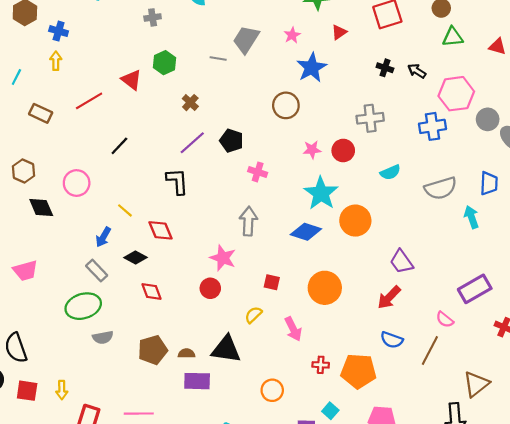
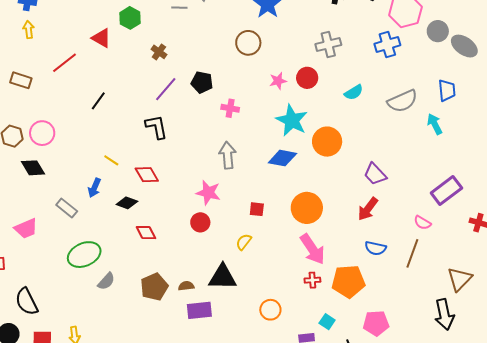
pink circle: (77, 183) -> (42, 133), moved
gray rectangle: (97, 271) -> (67, 208), moved
pink arrow: (293, 329) -> (312, 249), moved, size x1.4
gray semicircle: (103, 337) -> (106, 281), turned -30

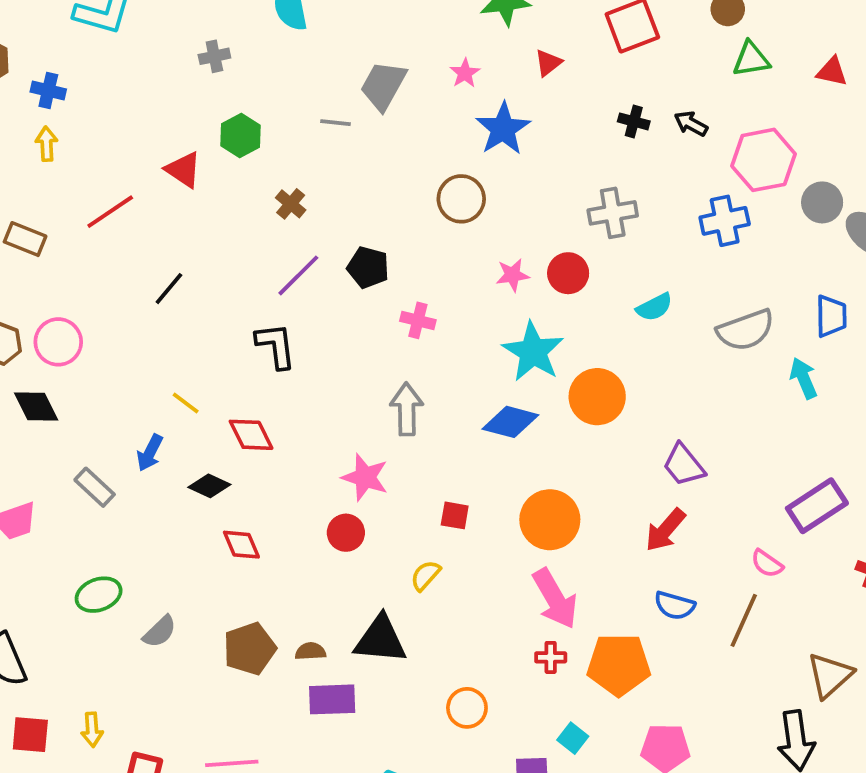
green ellipse: (84, 255) -> (99, 595), moved, size x0.7

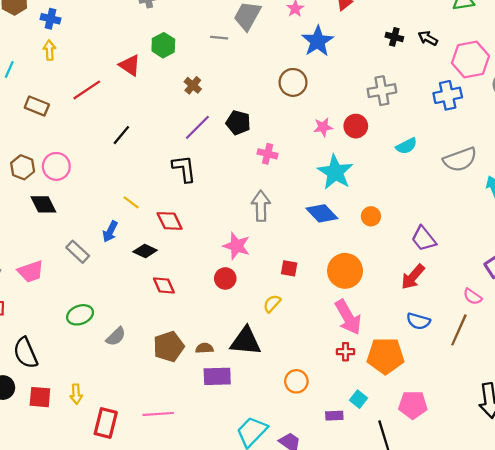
orange circle: (597, 397) -> (371, 216), moved, size x0.6
blue diamond: (510, 422) -> (322, 213), turned 32

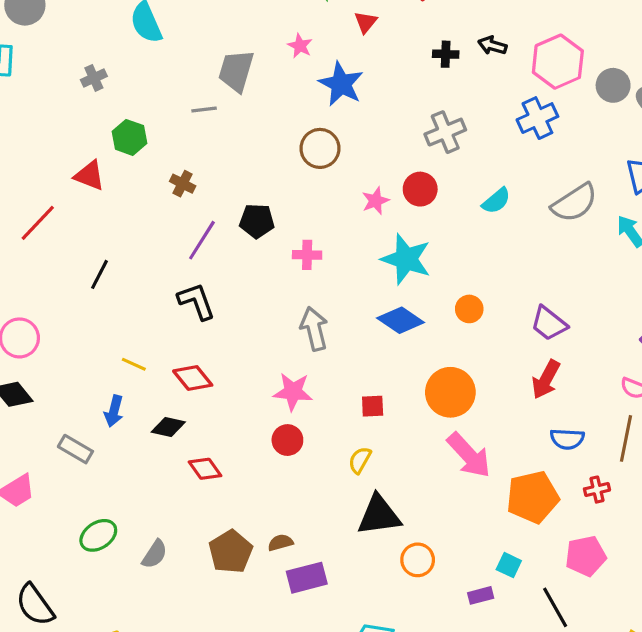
black triangle: (246, 341) -> (379, 515), moved
red cross: (346, 352) -> (597, 490), moved

